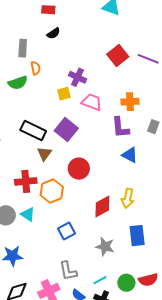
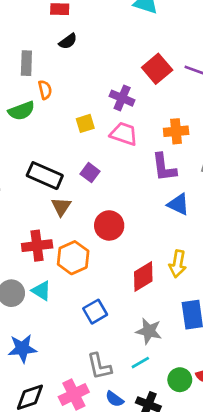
purple cross: (78, 77) -> (122, 98), moved
purple square: (66, 130) -> (90, 173), size x0.6
cyan line: (100, 280) -> (140, 363), moved

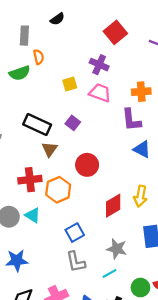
red square: (157, 69) -> (115, 32), moved
gray L-shape: (99, 366) -> (76, 262), moved

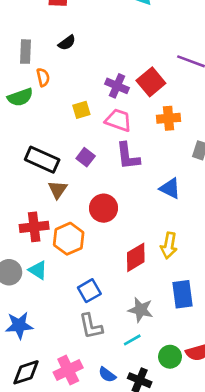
black semicircle: (57, 19) -> (67, 43), moved
red square: (115, 32) -> (151, 82), moved
purple L-shape: (131, 120) -> (128, 156), moved

